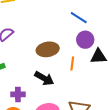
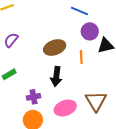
black arrow: (44, 78) -> (56, 76), turned 78

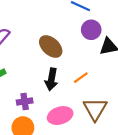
brown ellipse: (55, 48) -> (51, 47), turned 60
orange line: (81, 57) -> (81, 78), moved, turned 56

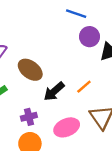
brown ellipse: (51, 47) -> (30, 70), moved
black arrow: (51, 79) -> (54, 91), turned 45

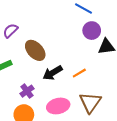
purple cross: (29, 117) -> (27, 91), turned -32

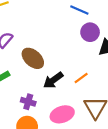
purple cross: (27, 91) -> (28, 102), turned -32

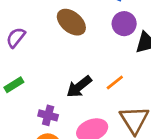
brown ellipse: (33, 58) -> (71, 22), moved

